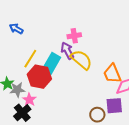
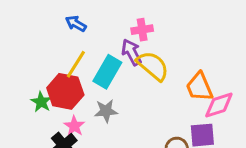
blue arrow: (16, 29) -> (76, 24), moved
red hexagon: (39, 77) -> (65, 91), moved
gray star: (17, 90) -> (106, 111), moved

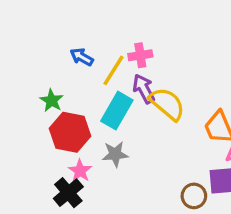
pink cross: (142, 30) -> (140, 55), moved
yellow line: (76, 64) -> (114, 70), moved
green star: (41, 102) -> (52, 100), moved

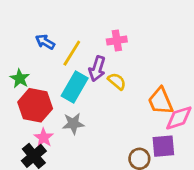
pink cross: (140, 55) -> (117, 40), moved
purple arrow: (144, 89) -> (97, 69), turned -135
yellow semicircle: (167, 104) -> (117, 81), size x0.6

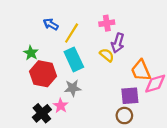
purple arrow: (97, 69) -> (118, 43), moved
cyan rectangle: (75, 87) -> (74, 59), turned -55
pink star: (44, 138) -> (61, 106), moved
purple square: (163, 146) -> (130, 96), moved

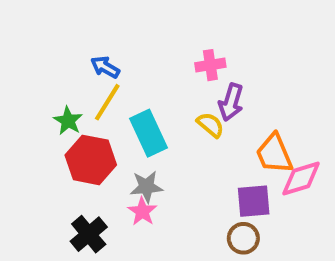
yellow line: (72, 33) -> (107, 102), moved
pink star: (61, 106) -> (142, 211), moved

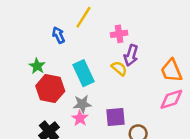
blue arrow: (105, 67) -> (58, 35), turned 35
yellow line: (107, 102) -> (83, 17), moved
orange trapezoid: (274, 154) -> (171, 71), moved
purple square: (254, 201) -> (116, 117), moved

